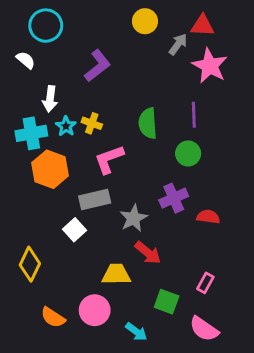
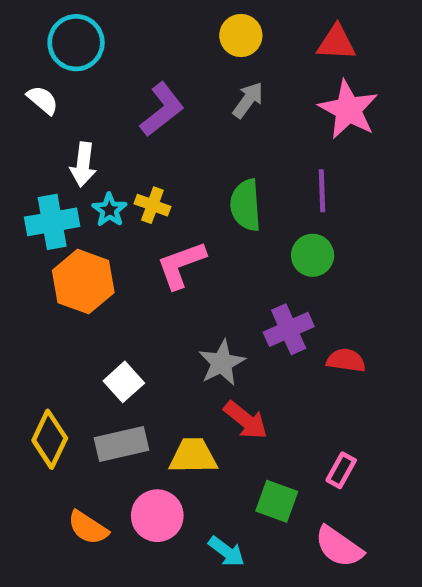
gray arrow: (178, 44) -> (248, 100), moved
gray rectangle: (95, 200) -> (121, 444), moved

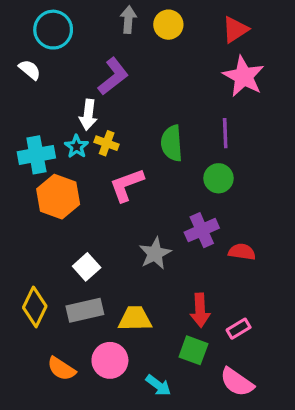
red triangle: (336, 43) -> (235, 30), turned -36
gray arrow: (248, 100) -> (128, 20), moved, turned -32
white arrow: (83, 164) -> (88, 115), moved
red arrow: (246, 420) -> (200, 310), moved, turned 48
pink rectangle: (341, 470) -> (239, 329), turned 30

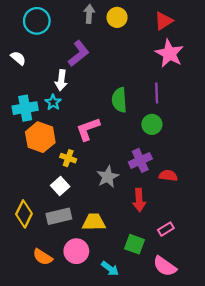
white semicircle: (30, 70) -> (18, 58), moved
yellow cross: (107, 143) -> (68, 158), moved
red arrow: (200, 310) -> (139, 200), moved

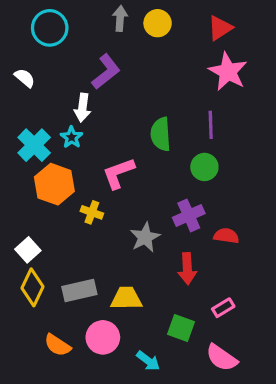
cyan cross: (25, 108) -> (34, 145), turned -35
white square: (60, 186) -> (28, 250), moved

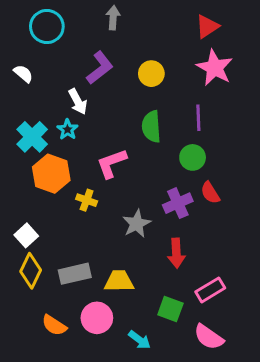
yellow circle: (158, 23) -> (151, 74), moved
white arrow: (83, 108) -> (78, 102), turned -35
red semicircle: (226, 236) -> (210, 193), moved, turned -130
pink rectangle: (223, 308) -> (210, 290), size x1.4

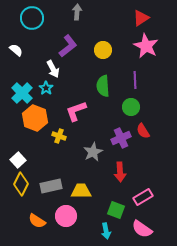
cyan arrow: (140, 340) -> (106, 231), moved, turned 42

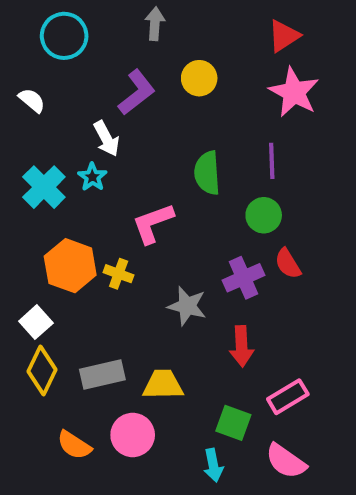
yellow circle: (103, 50) -> (199, 78), moved
orange hexagon: (35, 118) -> (70, 266), moved
gray star: (93, 152) -> (187, 306), turned -30

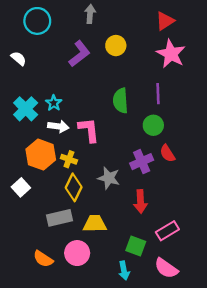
white arrow: (106, 139) -> (58, 126), moved, turned -54
pink L-shape: (153, 223) -> (89, 130), turned 104
yellow diamond: (42, 370) -> (74, 187), moved

